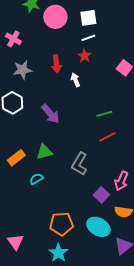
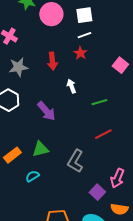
white arrow: (75, 80) -> (71, 86), moved
green line: (104, 114) -> (99, 102), moved

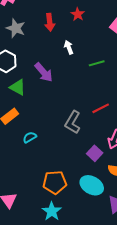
gray star: (18, 67) -> (16, 28), turned 30
red line: (103, 134) -> (101, 108), moved
green triangle: (40, 149) -> (18, 87), moved, turned 42

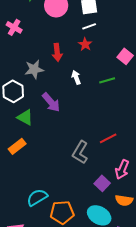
gray star: (16, 28) -> (34, 69), moved, turned -30
green line: (97, 63) -> (107, 80), moved
cyan semicircle: (30, 137) -> (37, 197), moved, size x1.5

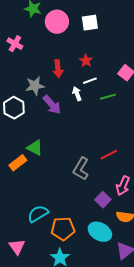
white line: (89, 26) -> (90, 81), moved
purple arrow: (51, 102) -> (52, 105), moved
green triangle: (25, 117) -> (35, 148), moved

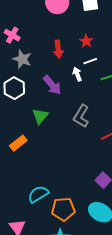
pink cross: (15, 44) -> (12, 35), moved
gray star: (35, 86) -> (22, 59), moved, turned 30
green triangle: (35, 148) -> (40, 116), moved, turned 42
gray L-shape: (81, 169) -> (81, 116), moved

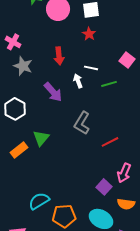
red star: (86, 41) -> (89, 34), moved
white line: (90, 61) -> (91, 68), turned 32
white hexagon: (14, 88) -> (15, 109), moved
green triangle: (40, 116) -> (41, 138), moved

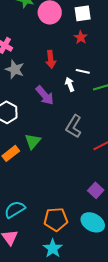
cyan semicircle: (39, 201) -> (15, 209), moved

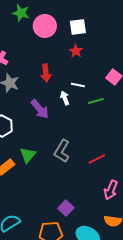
gray L-shape: (74, 126) -> (62, 151), moved
purple square: (96, 190) -> (66, 208), moved

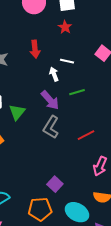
green line: (96, 101) -> (77, 92), moved
purple arrow: (40, 109) -> (50, 100), moved
green triangle: (28, 155) -> (17, 112), moved

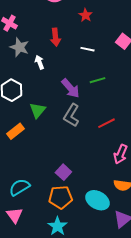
white arrow: (54, 74) -> (39, 62), moved
green triangle: (17, 112) -> (37, 110), moved
purple square: (55, 184) -> (63, 172), moved

